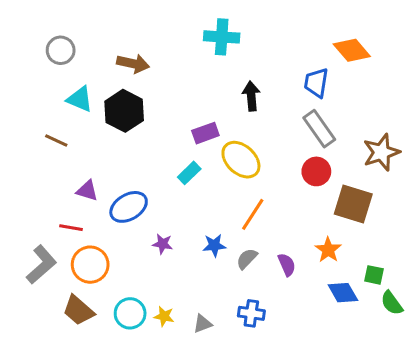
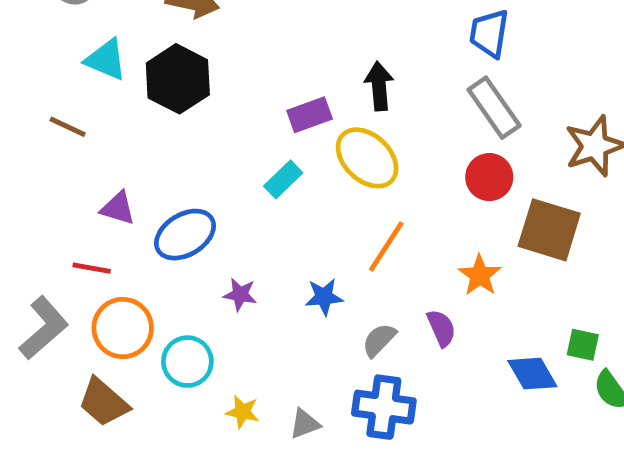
black arrow: (251, 96) -> (379, 86), moved
orange star: (328, 250) -> (480, 275), moved
gray semicircle: (247, 259) -> (379, 340), moved
cyan circle: (130, 313) -> (187, 362), moved
blue cross: (251, 313) -> (384, 407), size x1.4

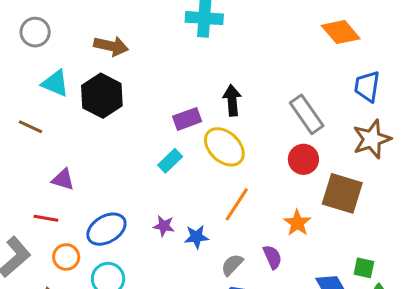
blue trapezoid: (489, 33) -> (367, 86), moved
blue ellipse: (185, 235) -> (106, 229), moved
purple star: (240, 294) -> (164, 226), moved
orange circle: (123, 328) -> (66, 257), size x0.7

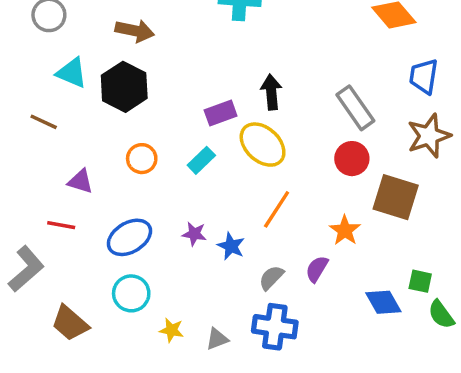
blue star: (196, 237) -> (231, 246), turned 30
orange circle: (66, 257) -> (142, 159), moved
purple semicircle: (272, 257) -> (317, 269), turned -125

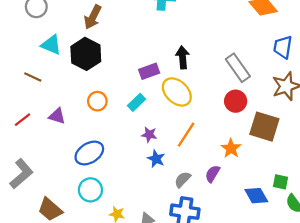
brown arrow: (135, 31) -> (93, 17), turned 105
red line: (61, 225) -> (22, 120), moved, turned -48
purple star: (194, 234) -> (149, 135), moved

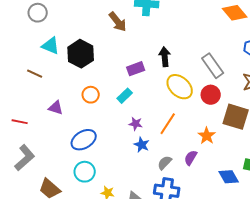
brown arrow: (93, 17) -> (118, 22), moved, turned -65
yellow ellipse: (177, 92) -> (180, 87), moved
red line: (22, 120) -> (20, 122), moved, turned 49

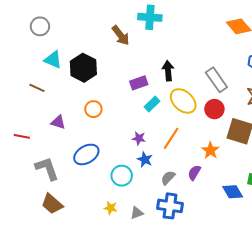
cyan rectangle: (125, 96) -> (152, 104), moved
gray L-shape: (25, 158) -> (47, 169), moved, turned -68
cyan circle: (85, 172) -> (122, 176), moved

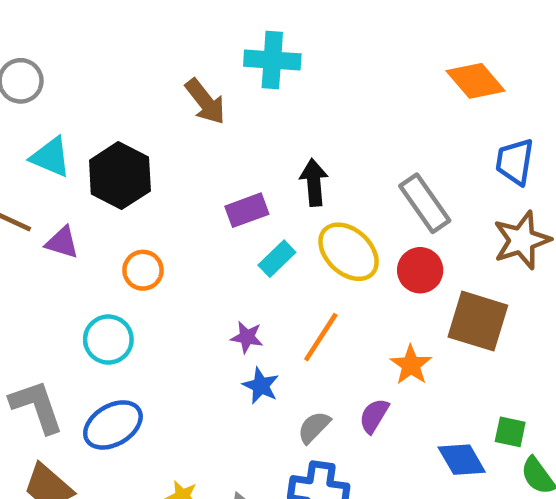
purple triangle: (58, 122) -> (62, 243), moved
blue ellipse: (86, 154) -> (113, 425), moved
cyan circle: (122, 176) -> (108, 340), moved

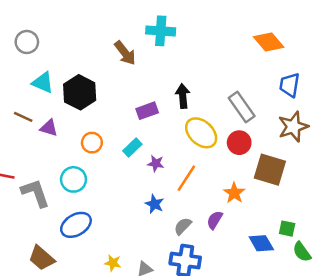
cyan rectangle: (277, 259) -> (132, 148), moved
purple star: (247, 337) -> (156, 163), moved
gray L-shape: (37, 406) -> (35, 193), moved

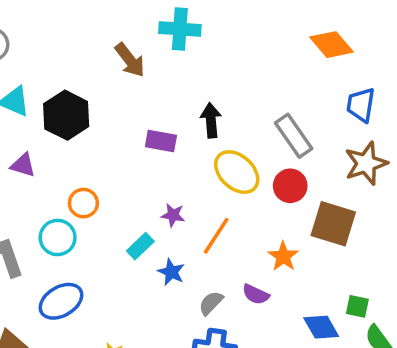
purple rectangle: (147, 111) -> (161, 141), turned 30
orange circle: (92, 143) -> (83, 203), moved
cyan rectangle: (132, 148) -> (140, 246), moved
purple semicircle: (215, 220) -> (256, 294), turned -96

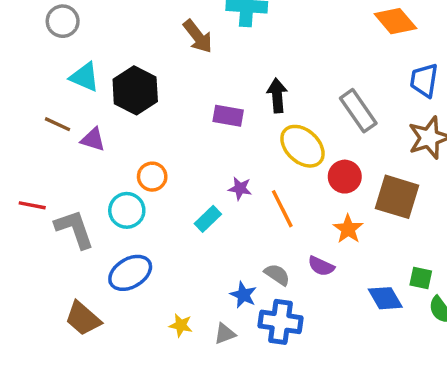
red circle: (290, 186) -> (345, 177), moved
orange line: (216, 236) -> (282, 209), turned -60
blue star: (171, 272) -> (243, 295), moved
gray semicircle: (211, 303) -> (277, 275), turned 80

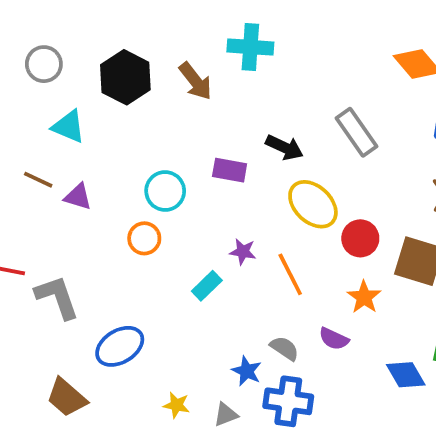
black hexagon: (135, 90) -> (125, 77), moved
black arrow: (277, 95) -> (285, 147), turned 120
gray rectangle: (358, 111) -> (357, 132), moved
cyan circle: (127, 210) -> (165, 191), moved

